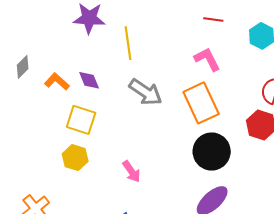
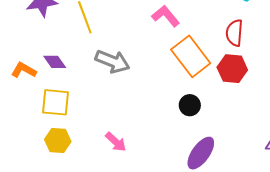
orange rectangle: (201, 103) -> (191, 56), moved
black circle: (212, 152) -> (190, 105), size x0.6

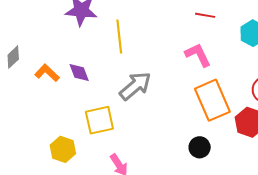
gray arrow: (112, 61) -> (135, 86), turned -76
yellow square: (55, 102) -> (99, 120), moved, turned -32

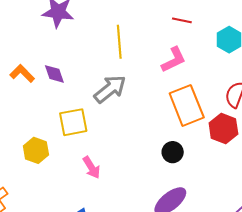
yellow line: (119, 37) -> (119, 42), moved
pink L-shape: (198, 55) -> (174, 60), turned 88

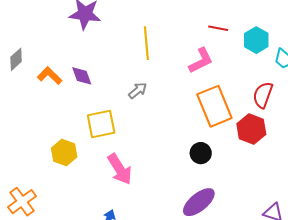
red line: (182, 20) -> (218, 28), moved
gray arrow: (110, 89) -> (138, 91), size x0.6
pink arrow: (91, 167) -> (120, 169), size x1.4

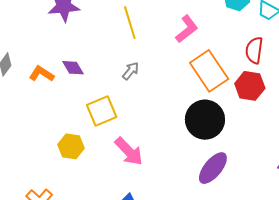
black circle: (201, 153) -> (205, 120), size x1.8

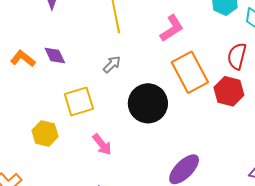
black circle: (205, 120) -> (148, 103), moved
pink arrow: (129, 151) -> (102, 144), size x0.7

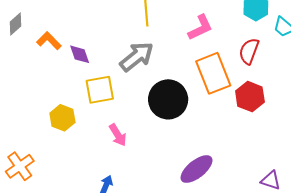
purple diamond: (55, 56) -> (80, 54), moved
red semicircle: (237, 56) -> (249, 51), moved
gray arrow: (112, 64) -> (137, 57), size x1.8

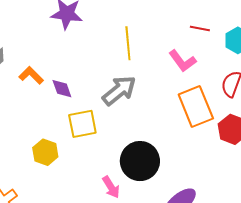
pink L-shape: (200, 28) -> (182, 61), turned 80
black circle: (168, 99) -> (140, 161), moved
pink arrow: (118, 135) -> (111, 187), moved

